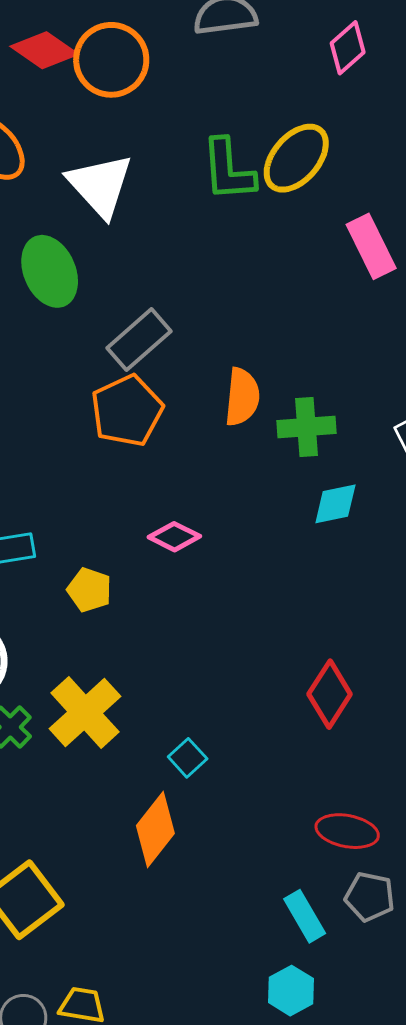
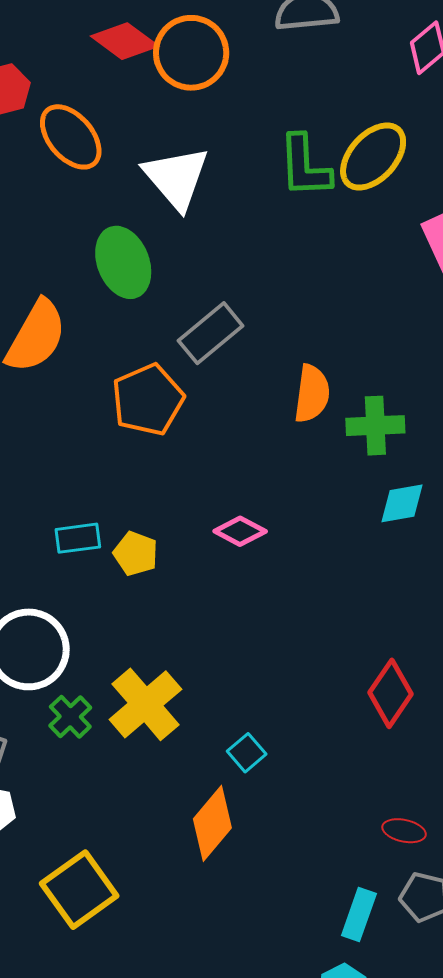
orange pentagon: (127, 411) -> (148, 400), moved
yellow pentagon: (89, 590) -> (136, 554), moved
red ellipse: (347, 831) -> (404, 831), size x0.7
cyan rectangle: (305, 916) -> (359, 915), turned 48

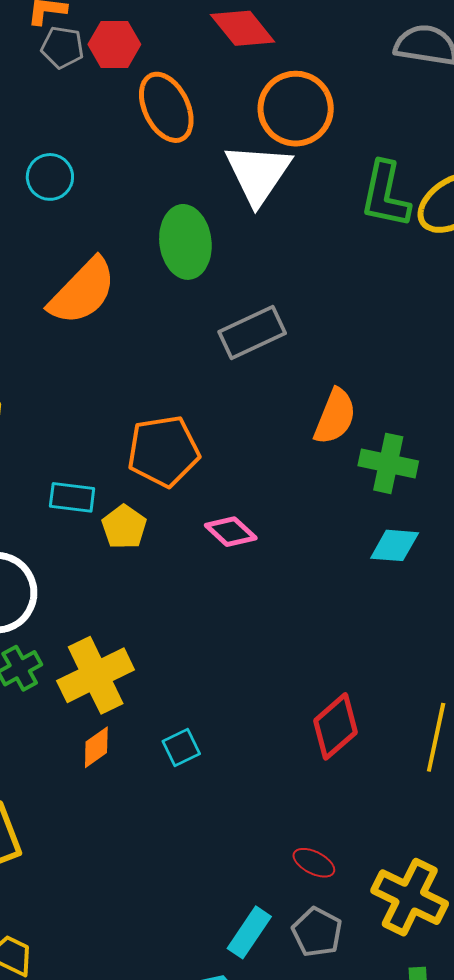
orange circle: (191, 53) -> (296, 109), moved
orange pentagon: (148, 400) -> (163, 451), moved
orange diamond: (212, 823) -> (96, 747), moved, size x0.6

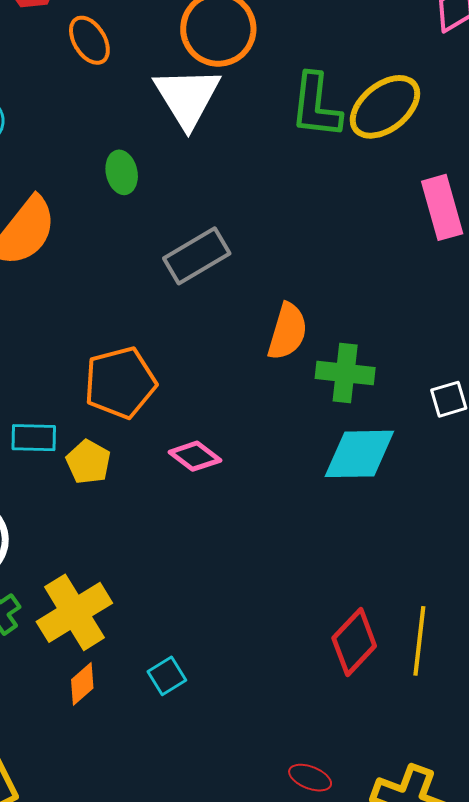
orange ellipse: (166, 107) -> (89, 40), size x0.7
green ellipse: (185, 242) -> (122, 172), size x0.6
cyan diamond: (395, 545) -> (359, 454), size x1.5
red diamond: (335, 726) -> (354, 642), moved

